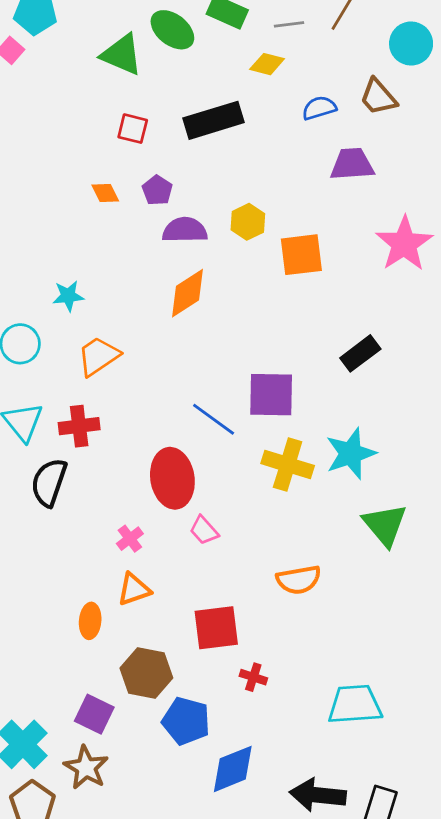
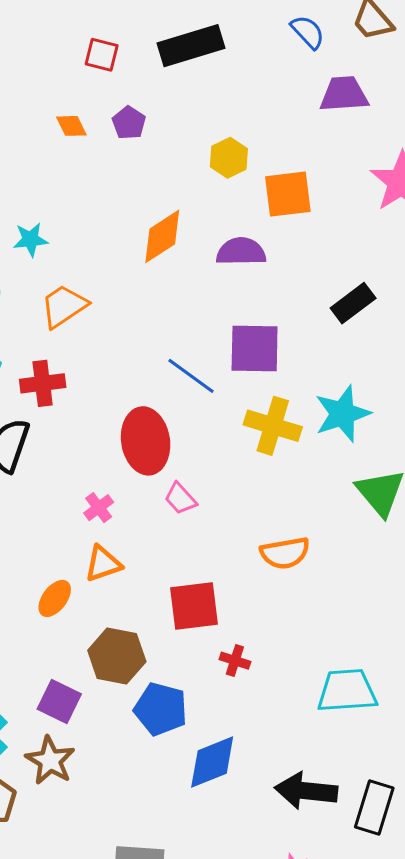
blue semicircle: (319, 108) -> (308, 32), turned 64
purple semicircle: (185, 230) -> (241, 252), moved
orange ellipse: (90, 621) -> (55, 598), turned 32

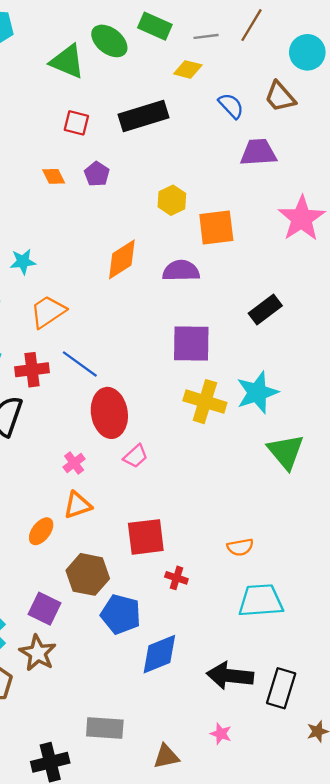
blue line: (191, 376) -> (80, 364), moved
pink trapezoid: (180, 498) -> (136, 456), turned -90
orange semicircle: (285, 553) -> (240, 547), moved, size x0.7

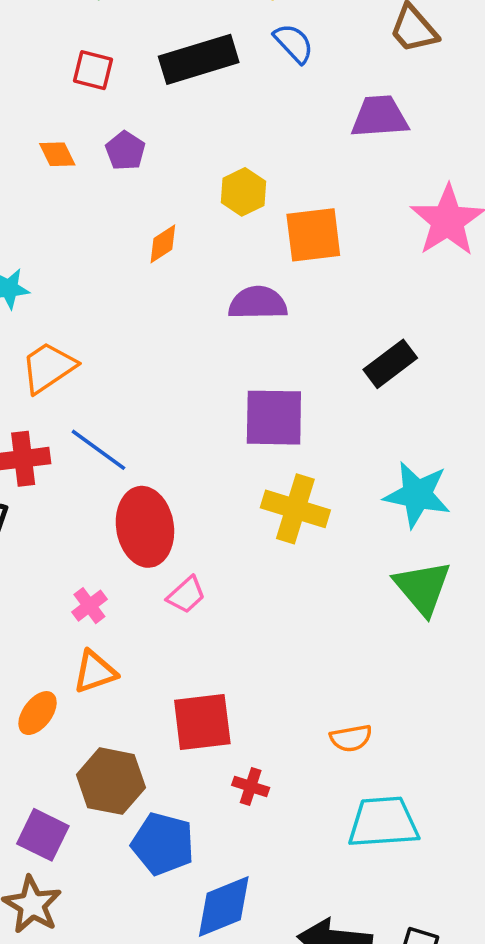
blue semicircle: (231, 106) -> (294, 43), moved
orange diamond: (122, 259) -> (163, 244), moved, size x0.6
cyan star: (257, 392) -> (417, 495), moved, turned 30

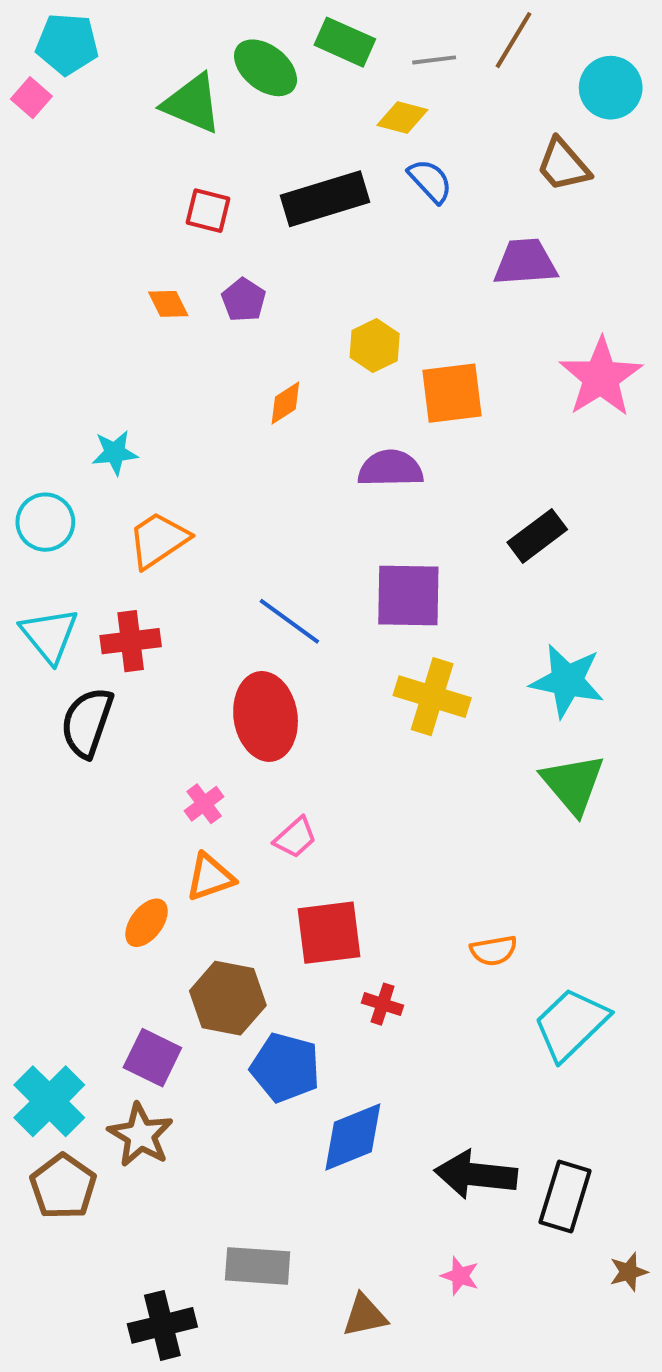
blue line: (98, 450) -> (289, 621), moved
pink trapezoid: (186, 595) -> (295, 837), moved
cyan trapezoid: (383, 822) -> (571, 1024), moved, turned -40

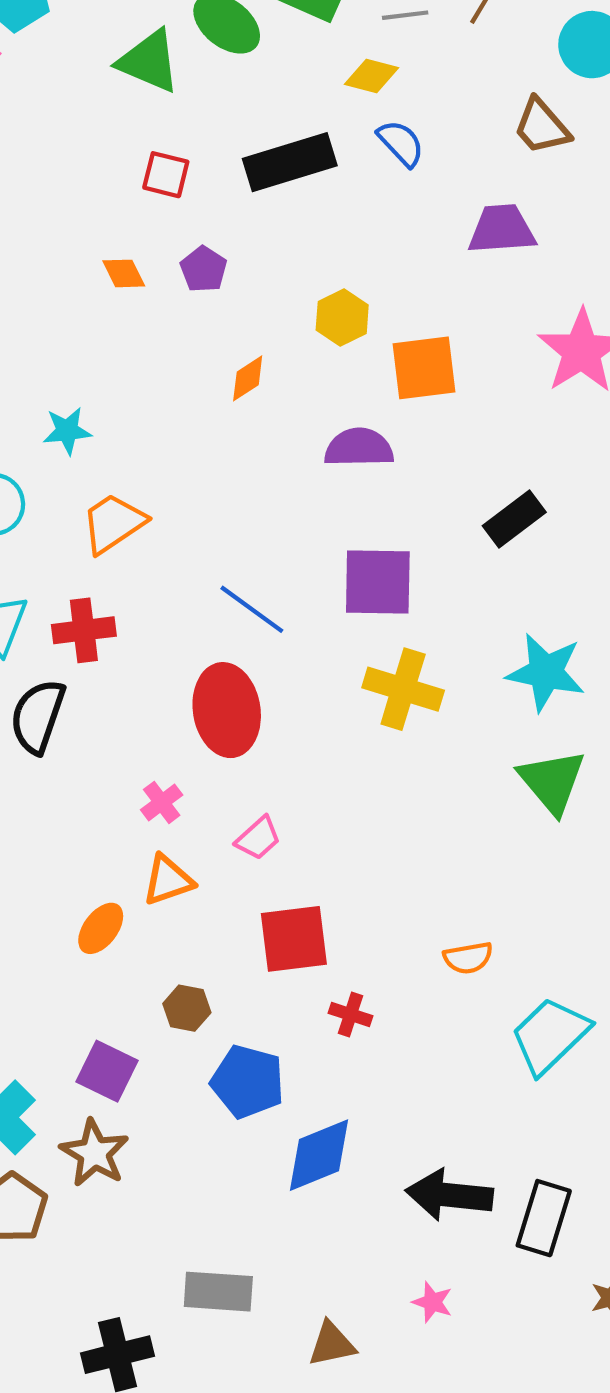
brown hexagon: (228, 998) -> (187, 1008), size x0.6

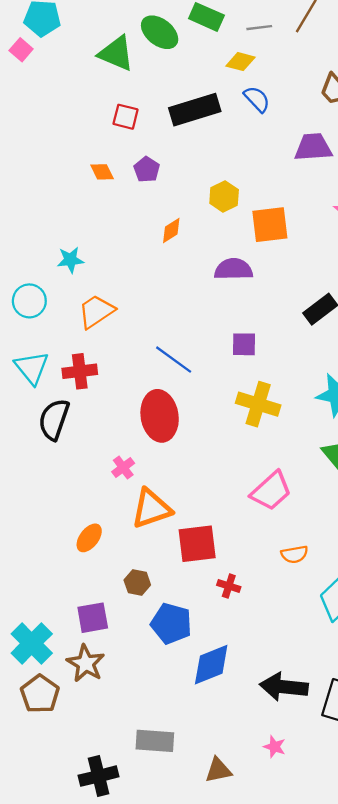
purple square: (378, 582) -> (244, 344), size x0.6
pink trapezoid: (258, 838) -> (271, 491), moved, size x1.6
orange triangle: (168, 880) -> (151, 509), moved, size x1.4
purple square: (107, 1071) -> (93, 618), turned -36

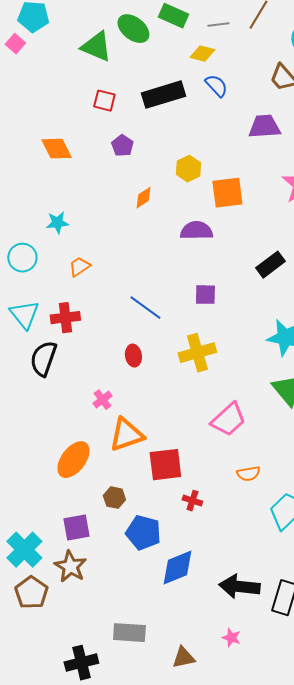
orange diamond: (102, 172) -> (56, 149), moved, size x1.5
orange trapezoid: (96, 311) -> (79, 267), size x0.7
yellow cross: (258, 404) -> (197, 353), moved, turned -33
red ellipse: (160, 416) -> (133, 356), size x0.5
orange ellipse: (89, 538) -> (73, 460), size x1.5

